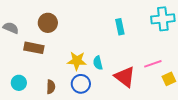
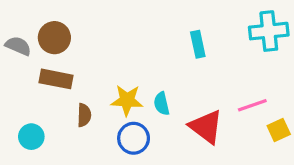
brown circle: (48, 23) -> (54, 38), moved
brown semicircle: (51, 87) -> (84, 115), moved

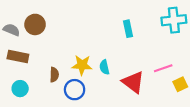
brown rectangle: (56, 79) -> (18, 57), moved
blue circle: (134, 138) -> (75, 90), moved

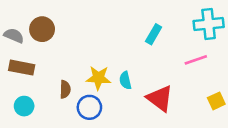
cyan rectangle: (128, 29) -> (154, 34), turned 42
pink line: (163, 68) -> (196, 60), moved

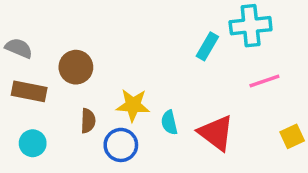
cyan cross: (209, 24) -> (251, 26), moved
brown circle: (42, 29) -> (76, 67), moved
cyan semicircle: (125, 80) -> (169, 122), moved

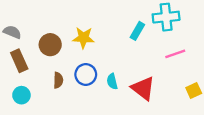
brown rectangle: (29, 91) -> (19, 61), turned 55
yellow star: (133, 105) -> (83, 38), moved
blue circle: (121, 145) -> (86, 74), moved

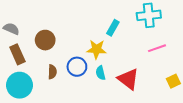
cyan rectangle: (137, 31) -> (113, 28), moved
yellow star: (83, 38) -> (96, 49), moved
cyan circle: (21, 95) -> (20, 85), size x1.6

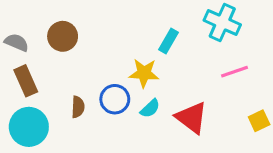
cyan cross: (149, 15) -> (222, 22), turned 30
brown circle: (45, 40) -> (63, 36), moved
cyan semicircle: (101, 73) -> (150, 108), turned -120

